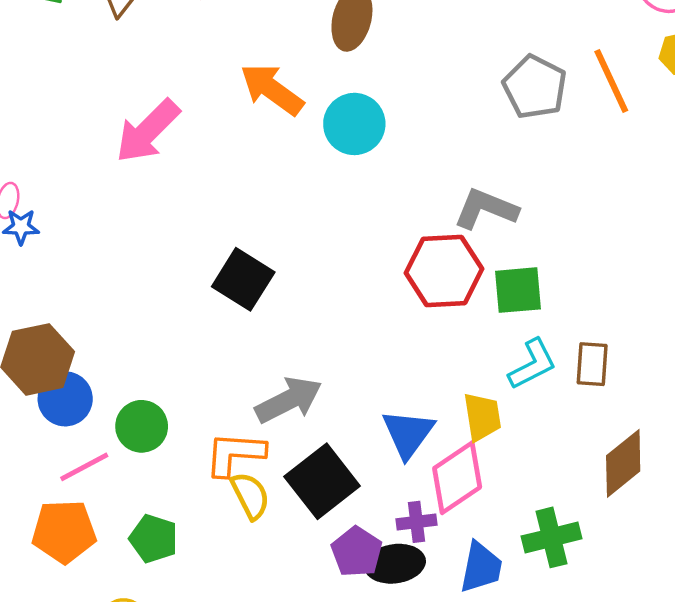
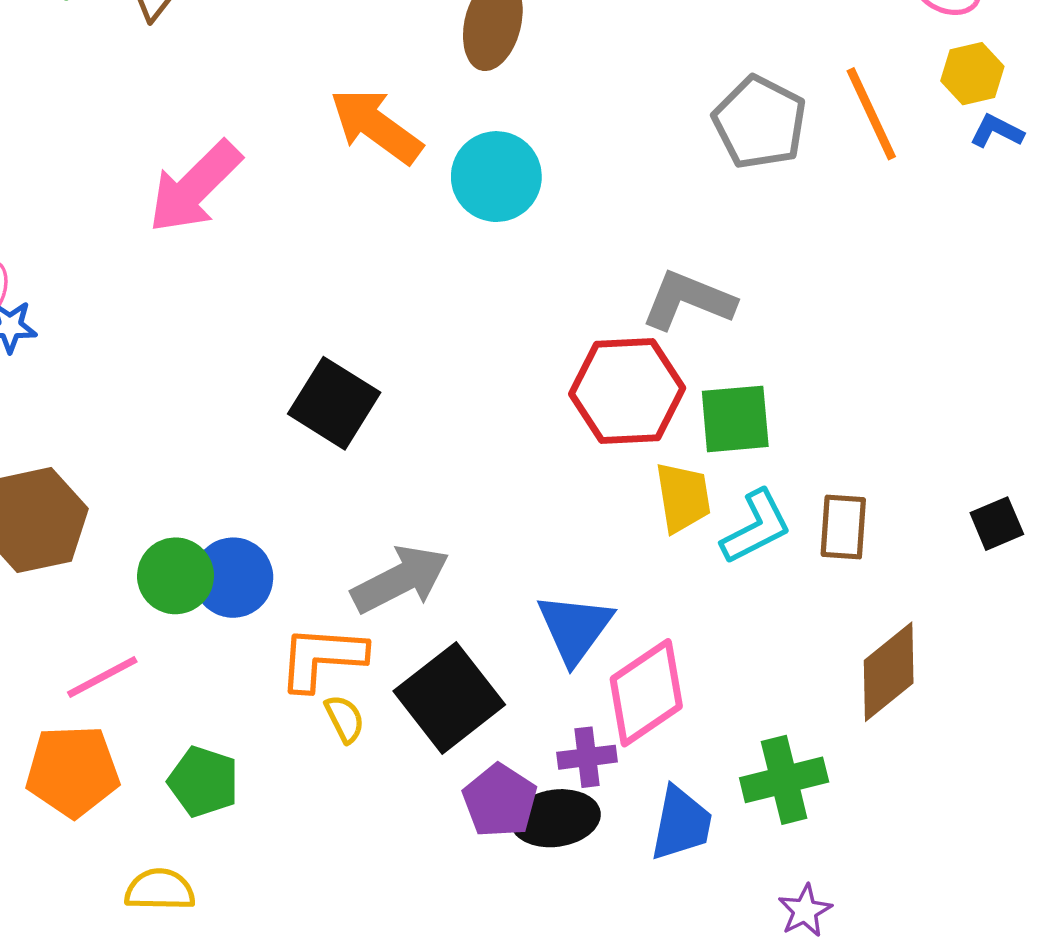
blue circle: (65, 399) -> (233, 578), moved
yellow trapezoid: (482, 417) -> (683, 497), moved
green circle: (142, 426) -> (175, 576), moved
yellow semicircle: (250, 496) -> (345, 719), size x0.7

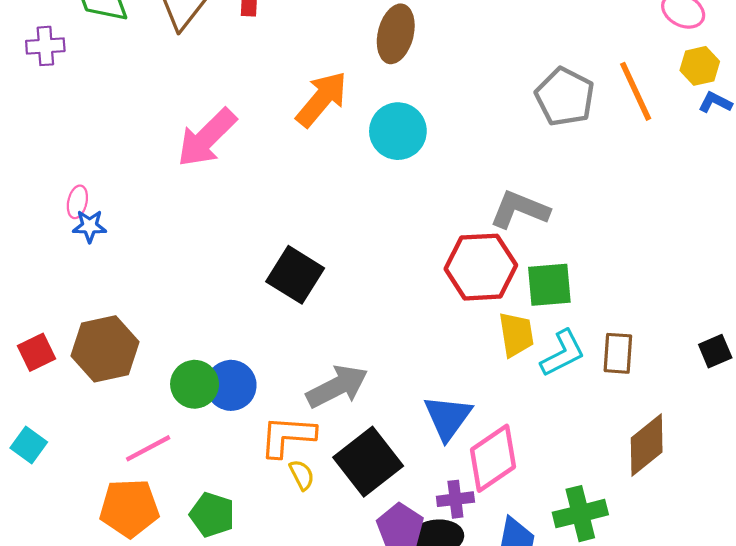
orange arrow: (376, 126) -> (322, 99), turned 94

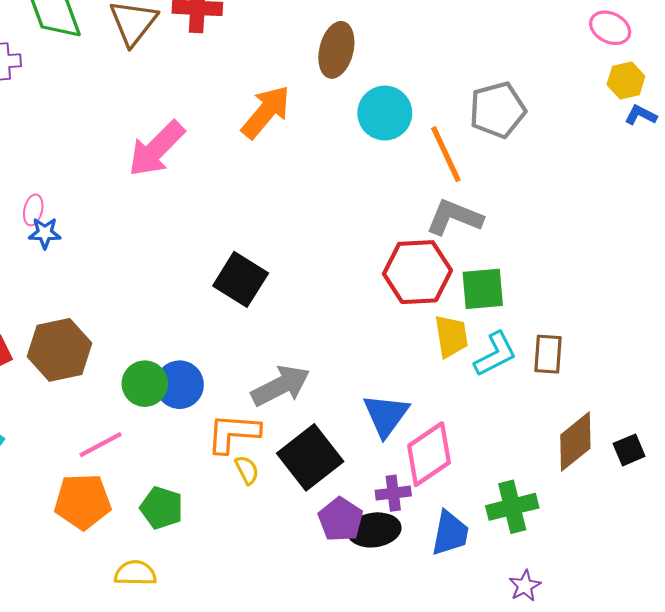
orange line: (636, 91) -> (446, 154), moved
gray pentagon: (565, 97) -> (497, 110), turned 30
cyan circle: (398, 131) -> (385, 113), moved
black square: (715, 351) -> (629, 450), moved

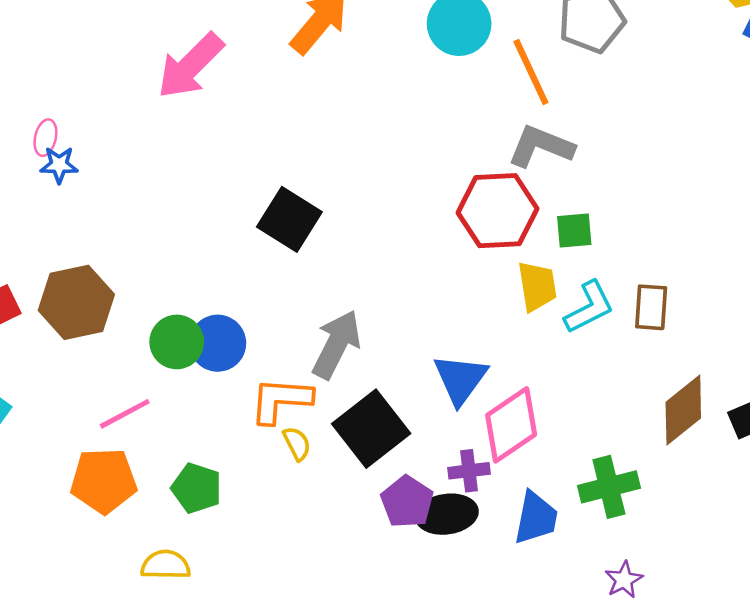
green square: (483, 289) -> (574, 230), size x0.7
gray arrow: (281, 386) -> (336, 344), turned -36

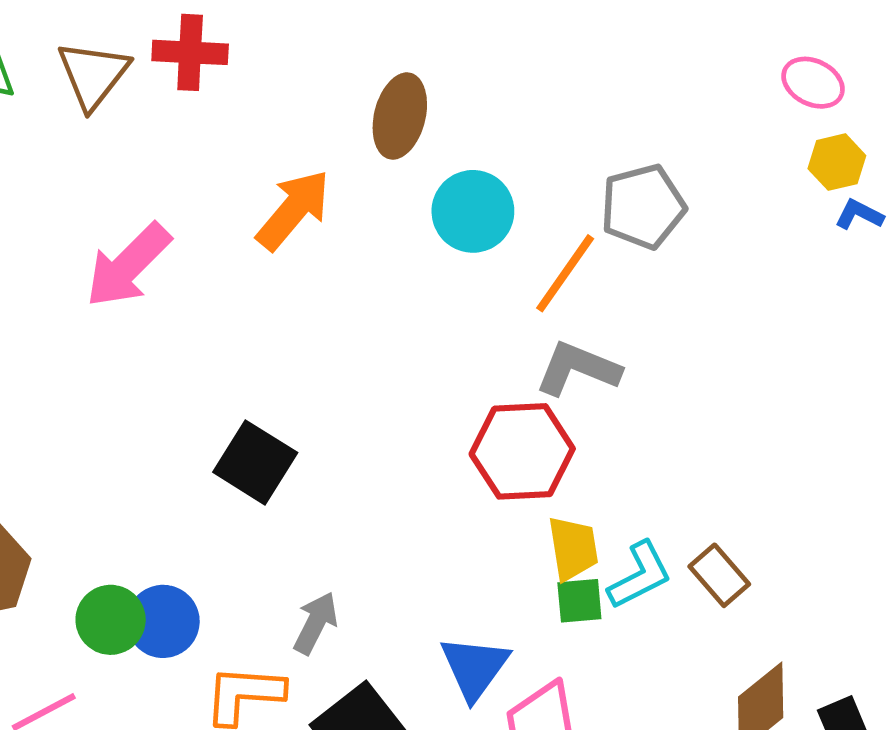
orange line: (531, 72) -> (565, 273), turned 60
green square: (574, 230) -> (579, 601), moved
brown rectangle: (651, 307) -> (719, 575), turned -45
gray arrow: (336, 344) -> (316, 623), size x0.7

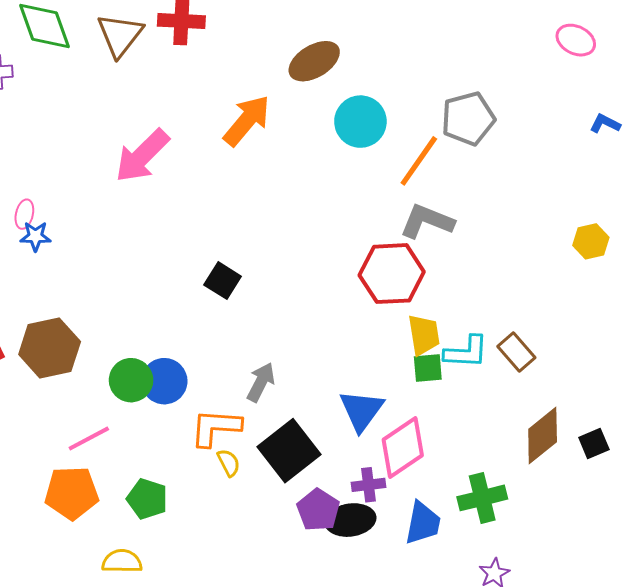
brown ellipse: (400, 116) -> (314, 61), turned 45
yellow hexagon: (837, 162) -> (591, 241), moved
black square: (255, 462) -> (223, 281), size x0.7
cyan L-shape: (640, 575) -> (466, 352), turned 30

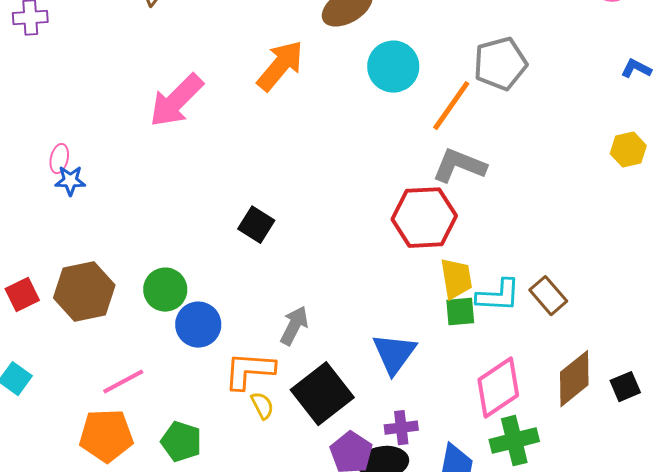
yellow hexagon: (591, 241) -> (628, 150), moved
green circle: (131, 380) -> (165, 290), moved
pink diamond: (403, 448) -> (498, 388), moved

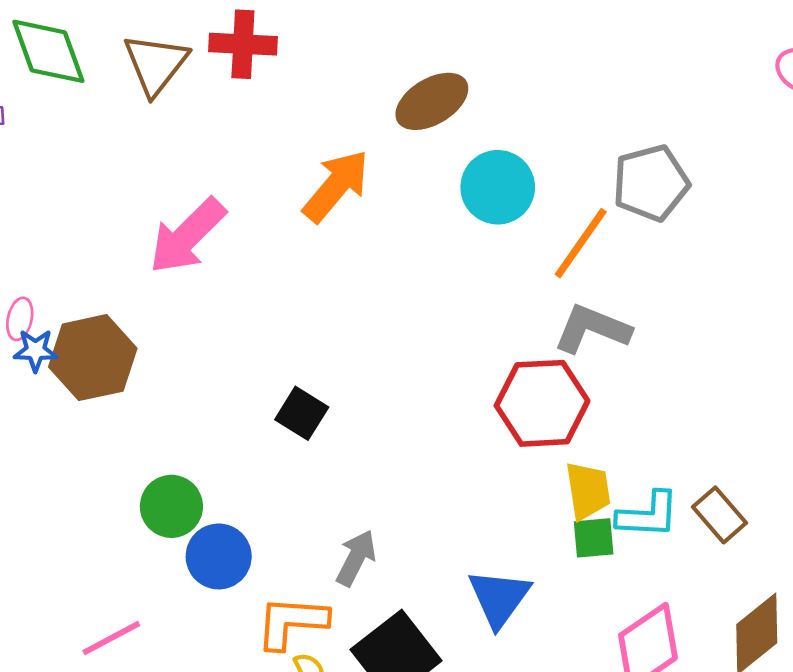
brown hexagon: (84, 292) -> (93, 358), moved

